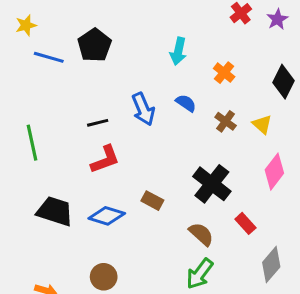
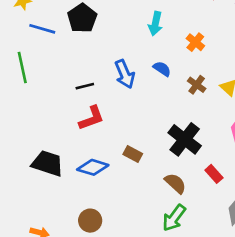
green line: (32, 143) -> (22, 67), moved

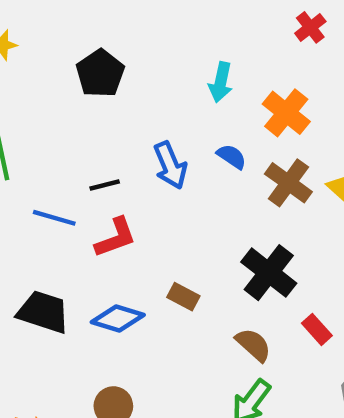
blue line: (42, 29) -> (54, 218), moved
orange cross: (195, 42) -> (286, 113), size x1.5
brown cross: (197, 85) -> (288, 183), size x1.5

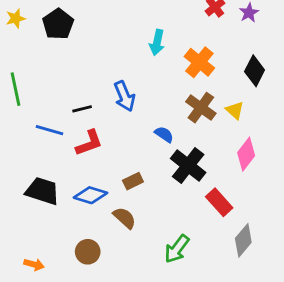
black pentagon: (100, 73) -> (58, 24), moved
blue semicircle: (232, 157) -> (164, 134), moved
brown rectangle: (183, 297) -> (133, 181), turned -54
red rectangle: (317, 329) -> (219, 202), size x1.4
brown semicircle: (253, 345) -> (124, 218), moved

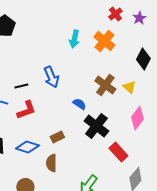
orange cross: (199, 62) -> (104, 41), moved
brown semicircle: (124, 218) -> (51, 163), turned -132

